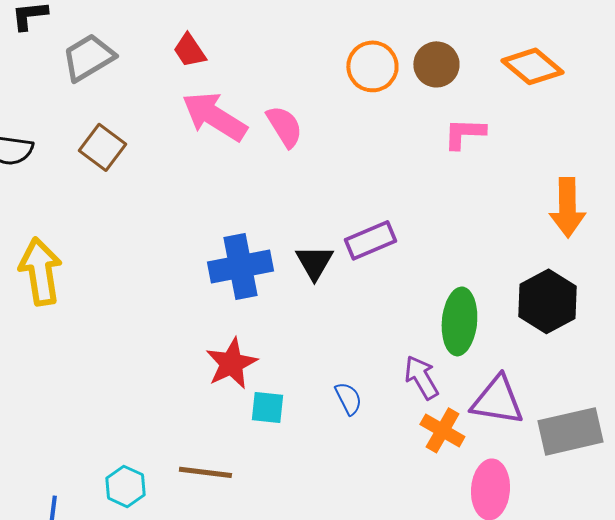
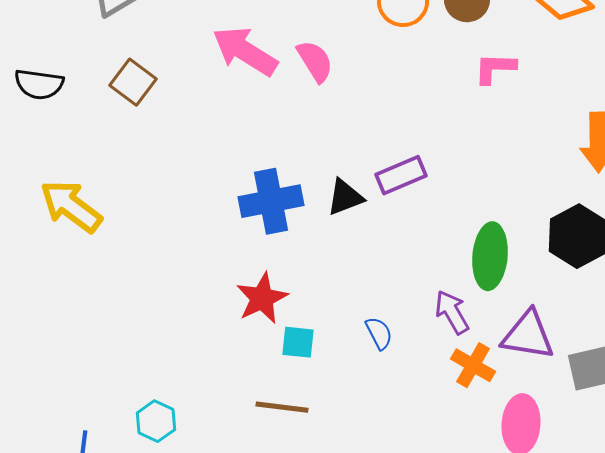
black triangle: (314, 262) -> (345, 197), turned 39
yellow arrow: (40, 271) -> (71, 206), turned -44
brown line: (205, 472) -> (282, 407), moved

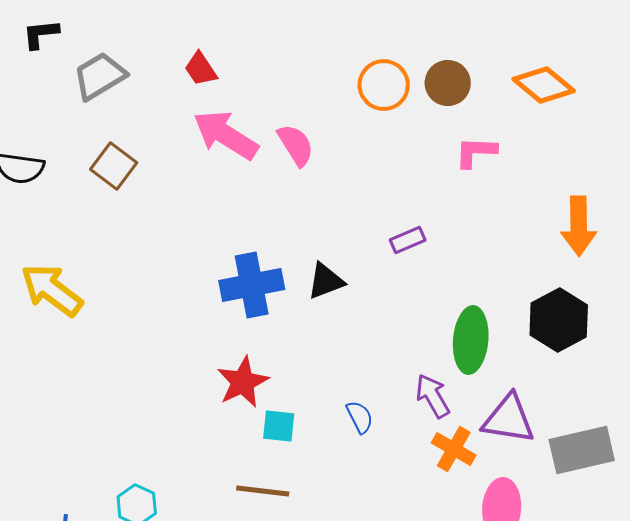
purple rectangle: (401, 175) -> (408, 240), moved, size x0.7

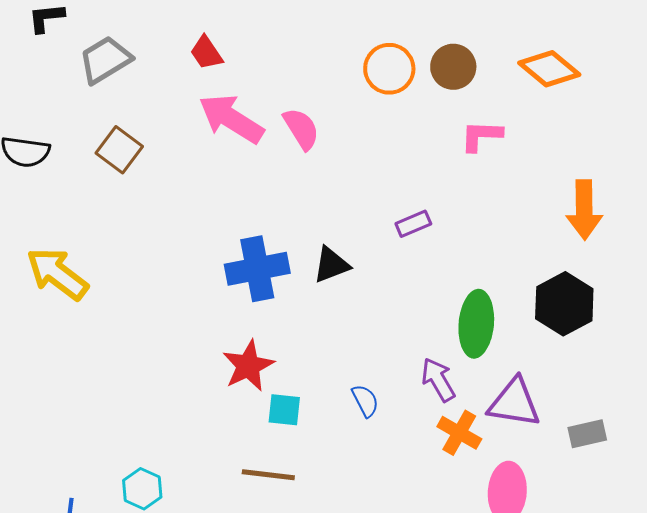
gray rectangle: (582, 450) -> (587, 434), size x0.6

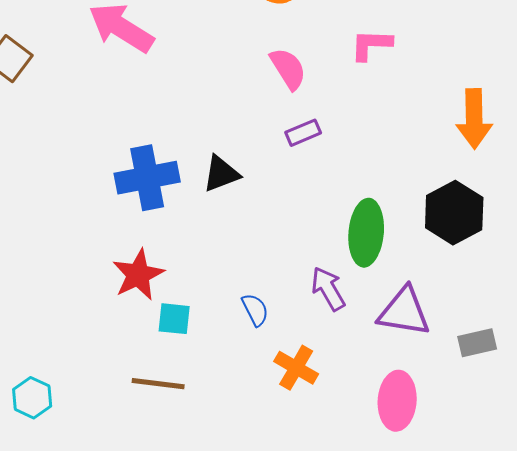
pink semicircle: (301, 129) -> (288, 69), moved
orange cross: (459, 433) -> (296, 368), moved

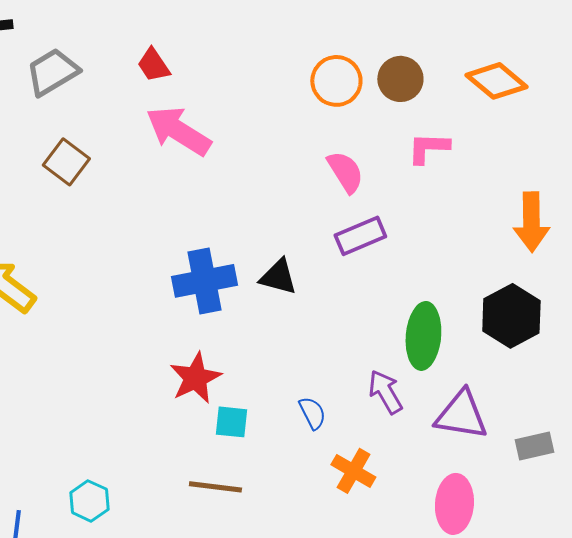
purple rectangle: (303, 133) -> (360, 236), size x1.4
black triangle: (221, 174) -> (278, 277), turned 36

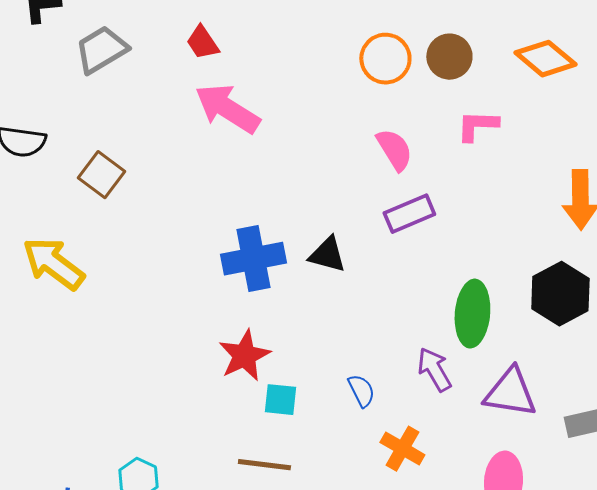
brown square: (66, 162) -> (101, 175), moved

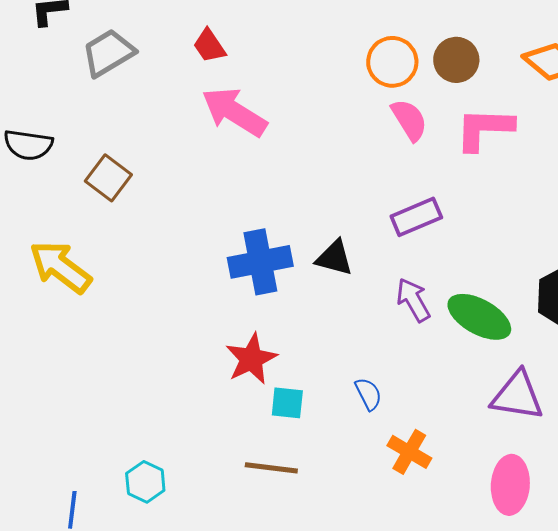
pink L-shape: (477, 126) -> (484, 129), size x1.4
pink semicircle: (394, 150) -> (409, 120), moved
green ellipse: (472, 314) -> (479, 317), turned -66
purple arrow: (434, 370) -> (413, 300), moved

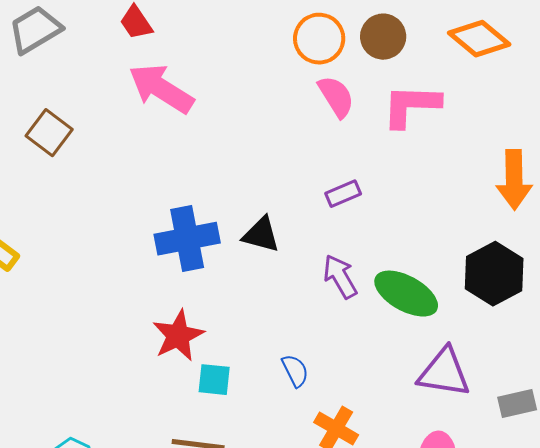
brown square: (108, 178) -> (49, 133), moved
purple rectangle: (416, 217) -> (343, 194), size x0.7

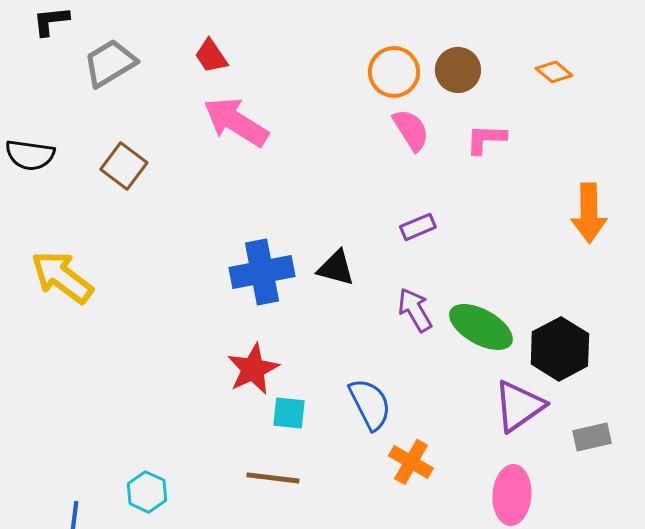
orange diamond: (479, 39) -> (554, 72), size x0.6
pink L-shape: (411, 106) -> (486, 139), size x0.7
black hexagon: (494, 274) -> (560, 349), moved
blue semicircle: (295, 371) -> (370, 404), size x1.6
purple triangle: (444, 373) -> (519, 406), turned -44

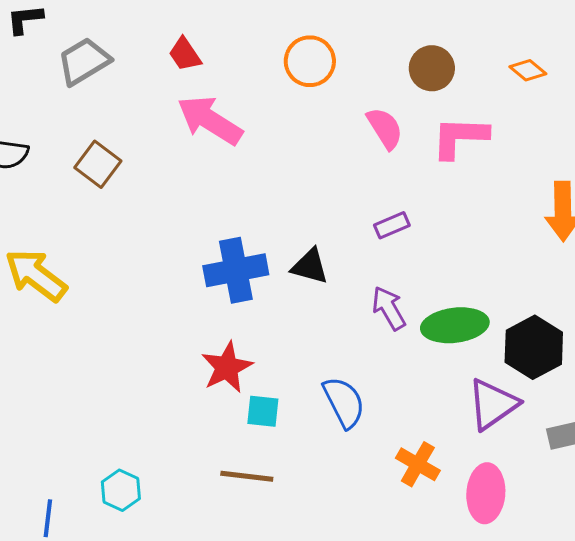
orange circle: (394, 72) -> (310, 61), moved
pink L-shape: (486, 139) -> (460, 137), size x1.4
green ellipse: (481, 327) -> (455, 325), turned -36
orange cross: (411, 462) -> (418, 464), moved

